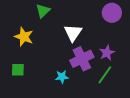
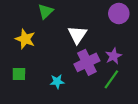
cyan star: (62, 77) -> (57, 82), moved

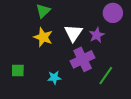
yellow star: (25, 39) -> (43, 37), moved
purple star: (114, 56) -> (97, 35), moved

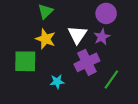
purple circle: (113, 13) -> (106, 13), moved
green square: (18, 71) -> (25, 61), moved, size x1.6

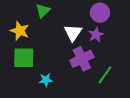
yellow star: (45, 39) -> (20, 31), moved
cyan star: (57, 82) -> (46, 80), moved

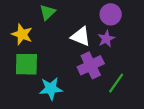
white triangle: (73, 33) -> (81, 37), turned -42
cyan star: (46, 80) -> (51, 89), size x1.5

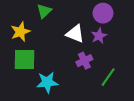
yellow star: (22, 34) -> (20, 32), turned 30
purple cross: (91, 65) -> (84, 61), size x0.7

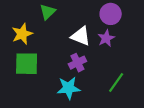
purple cross: (84, 61) -> (77, 63), moved
cyan star: (47, 82) -> (69, 88), moved

